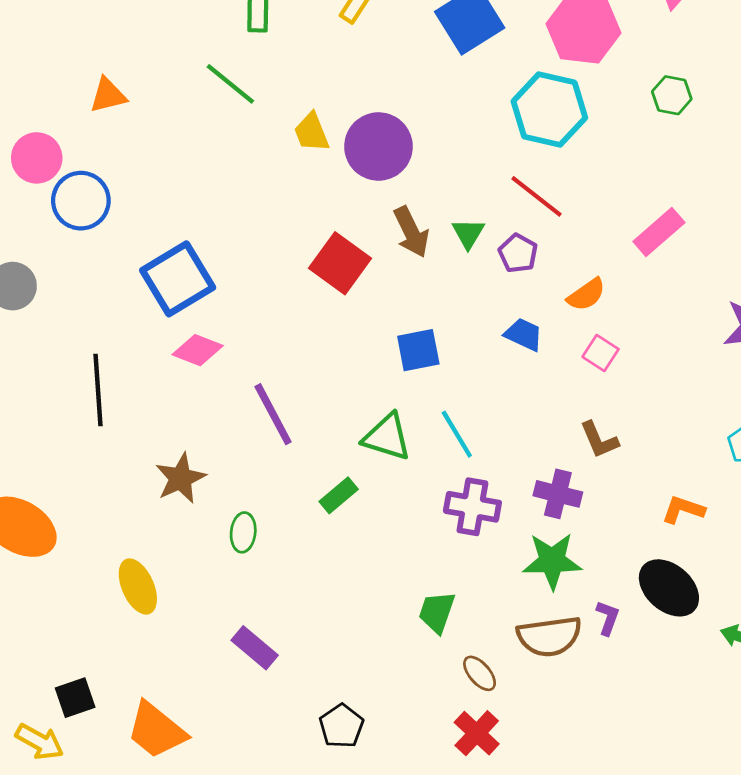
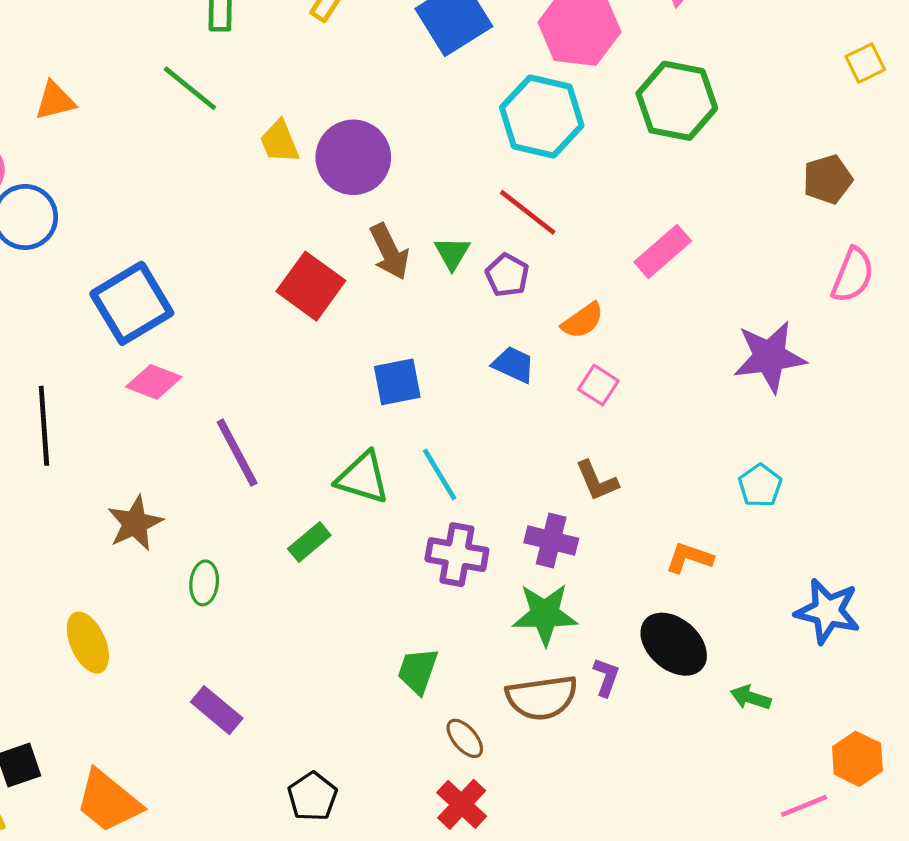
green hexagon: (672, 95) -> (677, 101), size x1.8

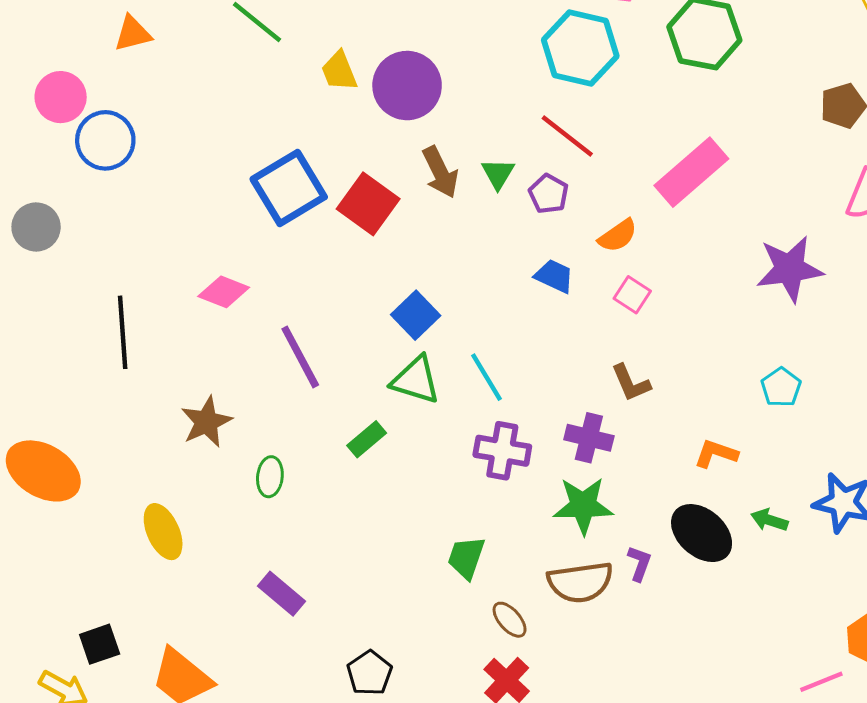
pink rectangle: (663, 252) -> (691, 172), size x1.4
blue square: (132, 303) -> (289, 188), moved
blue square: (397, 382) -> (416, 315), moved, turned -33
green arrow: (751, 698) -> (769, 520), moved

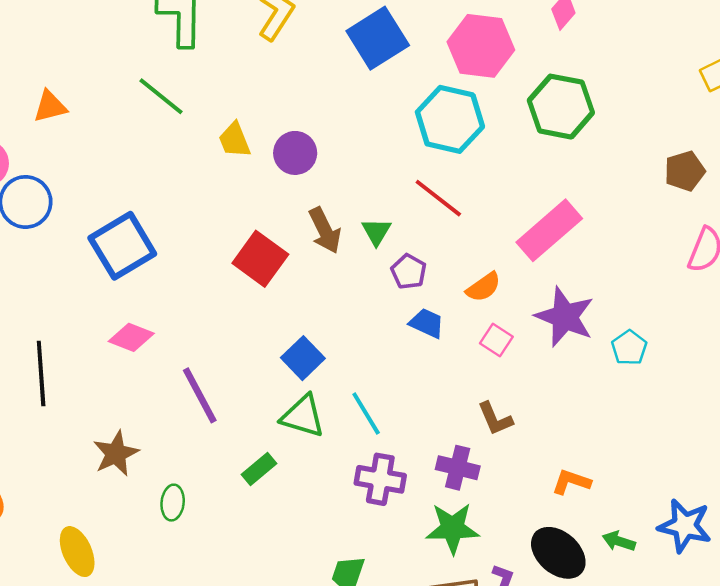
purple circle: (407, 86) -> (295, 153), size x0.7
blue square: (289, 188) -> (122, 246), moved
purple pentagon: (549, 194) -> (409, 272), moved
purple star: (790, 269) -> (565, 317), moved, turned 30
cyan pentagon: (781, 387) -> (629, 348), moved

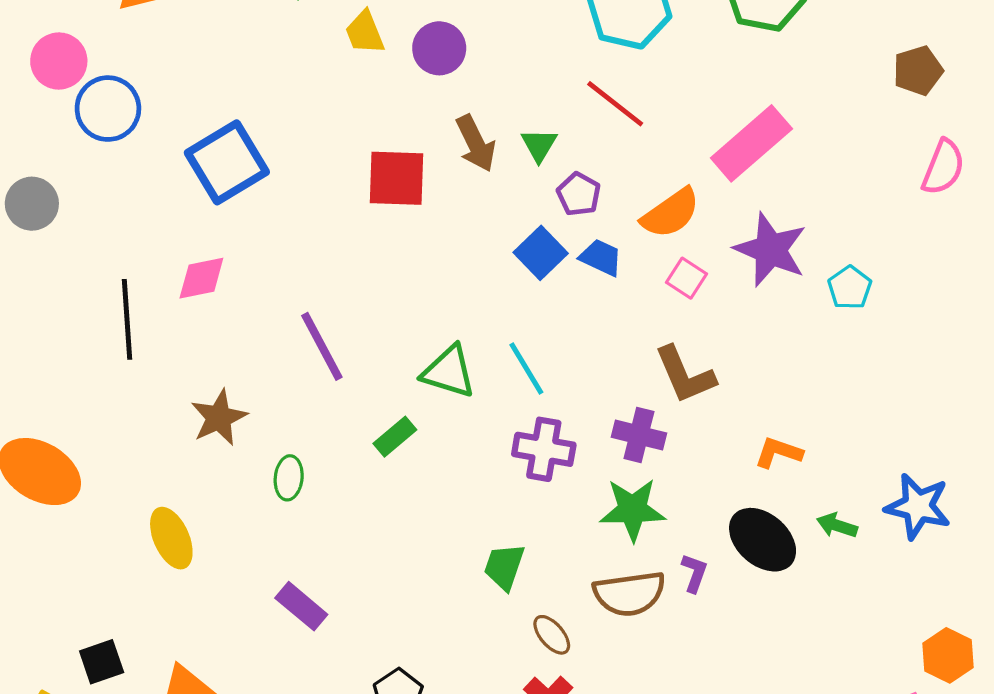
red square: (260, 259) -> (396, 178), turned -34
orange semicircle: (483, 287) -> (671, 213), size x1.4
pink diamond: (131, 337) -> (201, 278), moved, turned -33
blue square: (303, 358) -> (541, 253), moved
brown L-shape: (495, 419) -> (685, 375), size x1.4

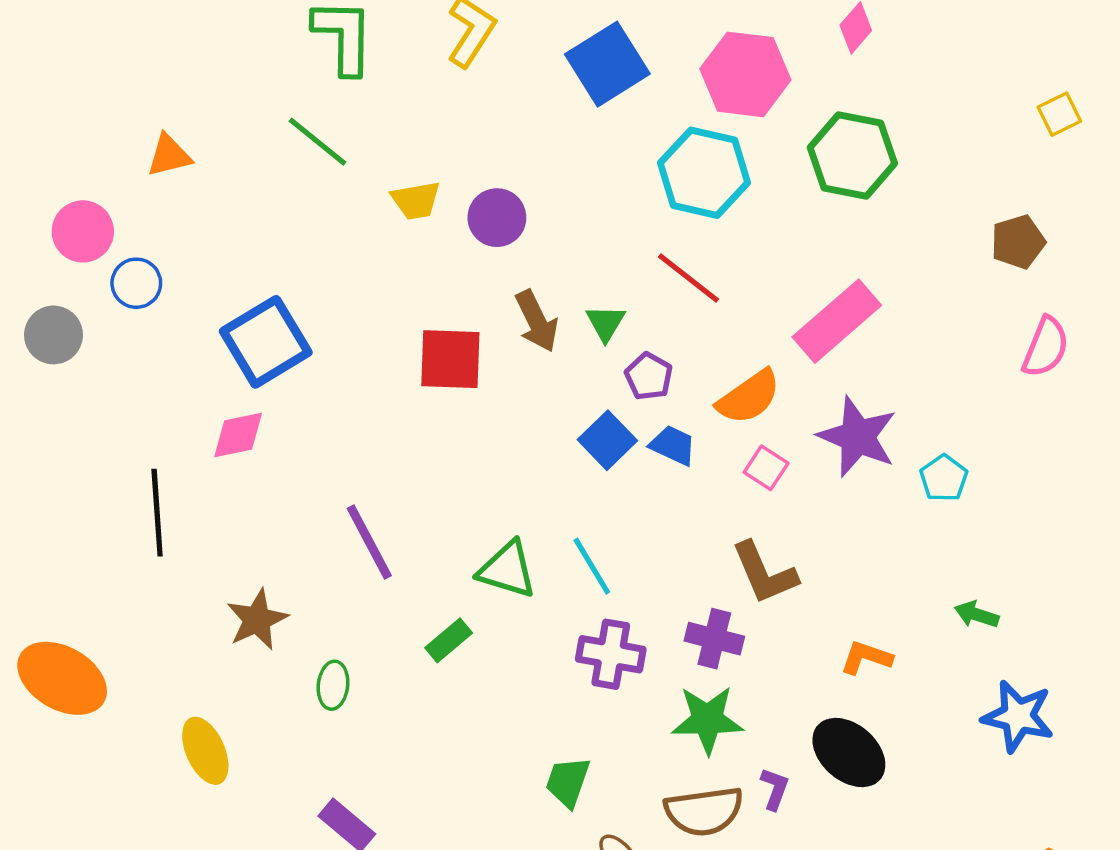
yellow trapezoid: (365, 32) -> (416, 200), turned -78
blue circle: (108, 109) -> (136, 283), size x0.7
gray circle: (32, 204) -> (53, 335), moved
pink diamond: (201, 278) -> (238, 435), moved
green arrow: (837, 525) -> (977, 614), moved

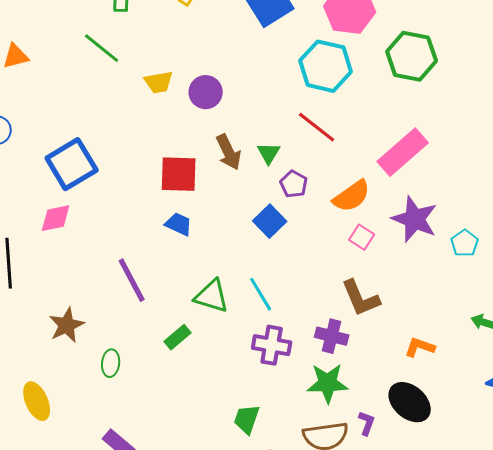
blue trapezoid: (673, 445) -> (179, 224), moved

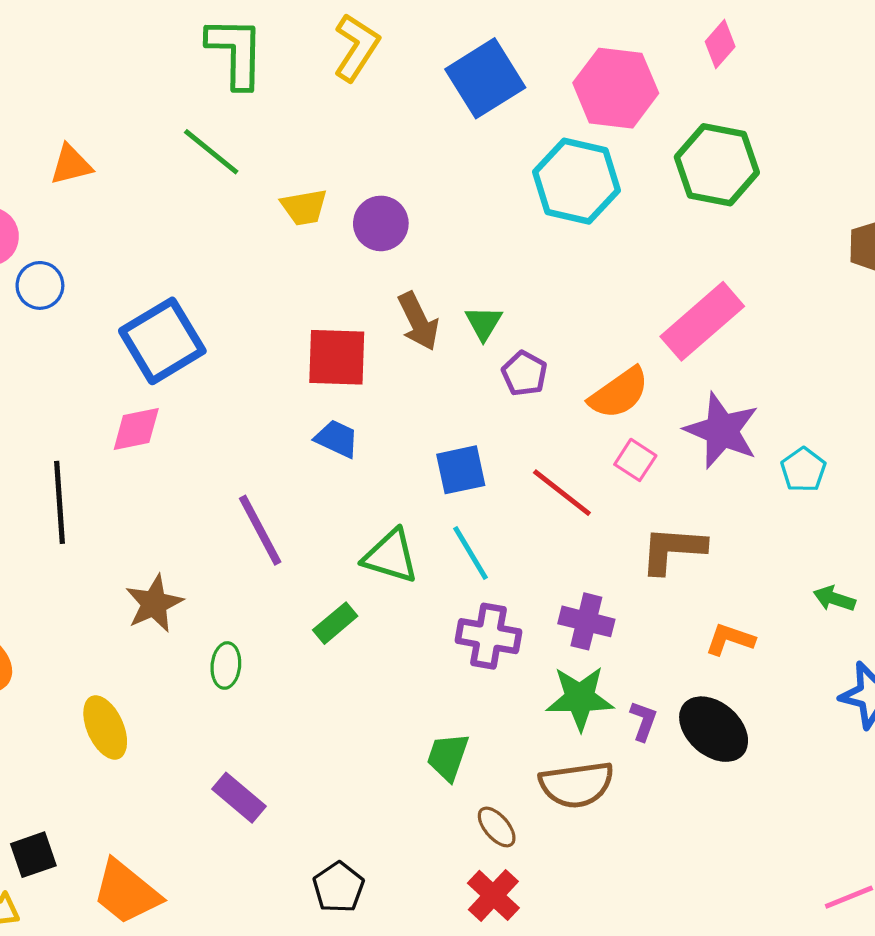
red line: (317, 127) -> (562, 493), moved
blue square: (270, 221) -> (461, 470), moved, turned 32
brown L-shape: (361, 298) -> (673, 550), moved, turned 117
purple L-shape: (367, 423) -> (643, 721), moved

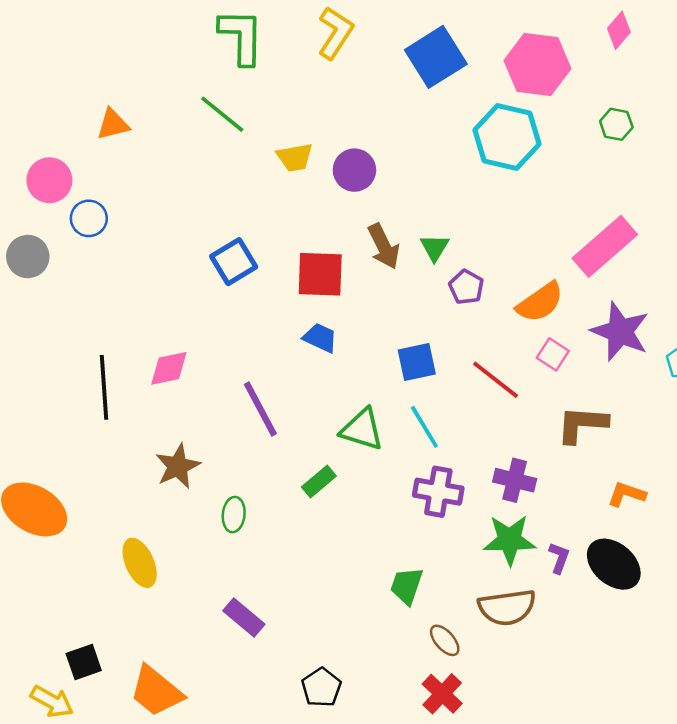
green hexagon: (717, 165) -> (616, 124), size x0.5
blue square: (162, 341) -> (234, 262), moved, size x0.7
pink diamond: (136, 429) -> (169, 368), moved

